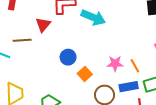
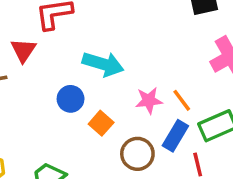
cyan arrow: (93, 17) -> (103, 64), moved
blue rectangle: (129, 87) -> (175, 136), turned -42

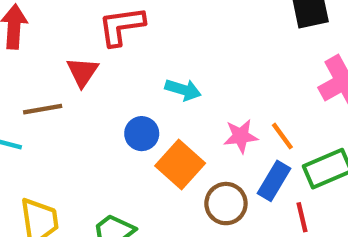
cyan arrow: (103, 64) -> (183, 90), size x0.7
orange square: (101, 123) -> (180, 165), size x1.5

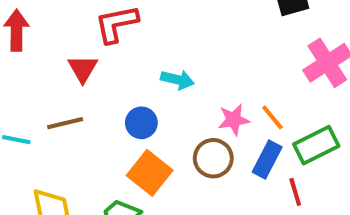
brown line: (43, 109) -> (65, 123), moved
orange square: (180, 165) -> (150, 173), moved
brown circle: (226, 204) -> (213, 158), moved

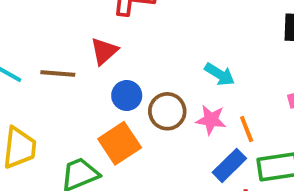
red triangle: (83, 69) -> (104, 51), moved
cyan arrow: (177, 80) -> (220, 74), moved
brown circle: (213, 158) -> (167, 111), moved

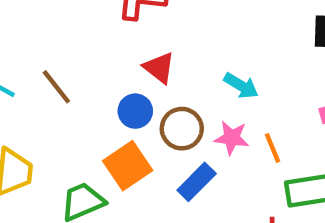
red triangle: (104, 51) -> (159, 68), moved, turned -40
brown line: (58, 73) -> (56, 87), turned 48
blue rectangle: (229, 165) -> (197, 182), moved

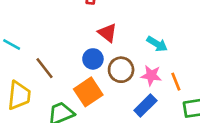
brown line: (56, 87) -> (45, 68), moved
blue rectangle: (197, 182) -> (145, 106), moved

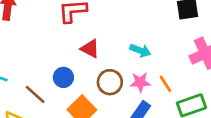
blue circle: (93, 59) -> (63, 77), moved

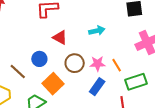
cyan arrow: (140, 51) -> (97, 31), moved, turned -35

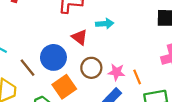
cyan arrow: (97, 31) -> (105, 24), moved
blue circle: (39, 59) -> (53, 57), size x1.5

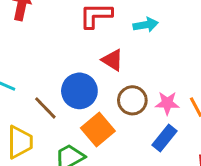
cyan arrow: (105, 24) -> (146, 25), moved

